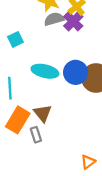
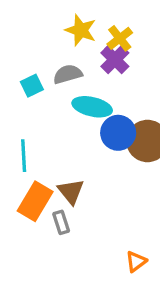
gray semicircle: (54, 19) -> (68, 74), moved
cyan ellipse: (45, 71) -> (92, 107), moved

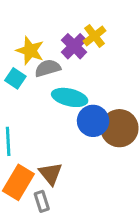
yellow star: (81, 30) -> (30, 51), moved
purple cross: (115, 60) -> (74, 46), moved
cyan square: (32, 86) -> (15, 78), turned -30

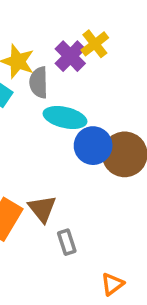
gray semicircle: (48, 68) -> (39, 82), turned -75
gray rectangle: (42, 201) -> (67, 242), moved

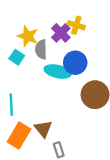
yellow cross: (95, 44) -> (76, 25), turned -35
blue circle: (93, 146) -> (75, 63), moved

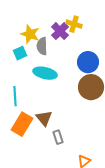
cyan square: (17, 57) -> (20, 53), turned 32
blue circle: (75, 63) -> (88, 62), moved
cyan ellipse: (58, 71) -> (45, 73), moved

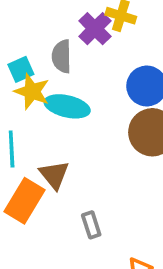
yellow star: (30, 34) -> (32, 92), moved
brown triangle: (44, 118) -> (54, 175), moved

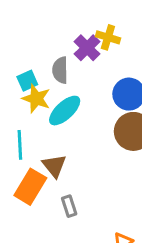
cyan ellipse: (67, 106) -> (65, 111), turned -56
gray rectangle: (91, 225) -> (69, 206), moved

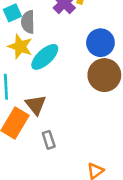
gray semicircle: (60, 70) -> (28, 22), moved
cyan square: (27, 81) -> (12, 13), moved

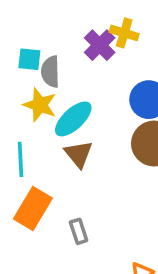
cyan square: (12, 13) -> (29, 59), turned 30
brown triangle: (36, 105) -> (79, 154), moved

